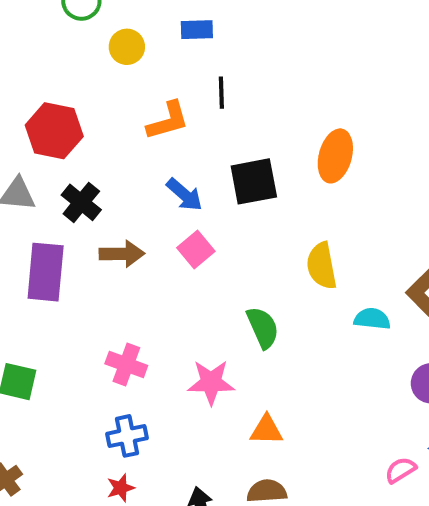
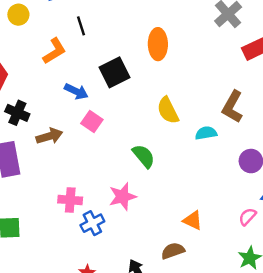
orange triangle: (267, 430) -> (193, 220), moved, turned 40
blue cross: (127, 436) -> (92, 223), moved

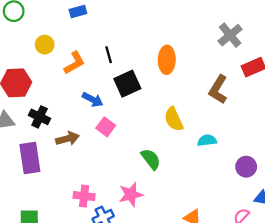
yellow circle: (18, 15) -> (45, 45), moved
black line: (81, 26) -> (109, 55), moved
brown L-shape: (232, 107) -> (218, 89), moved

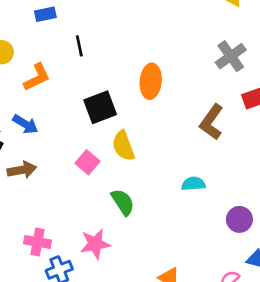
black line: (109, 55) -> (79, 46), moved
blue arrow: (93, 100) -> (25, 124), moved
yellow semicircle: (174, 119) -> (123, 146), moved
pink square: (106, 127) -> (87, 162), moved

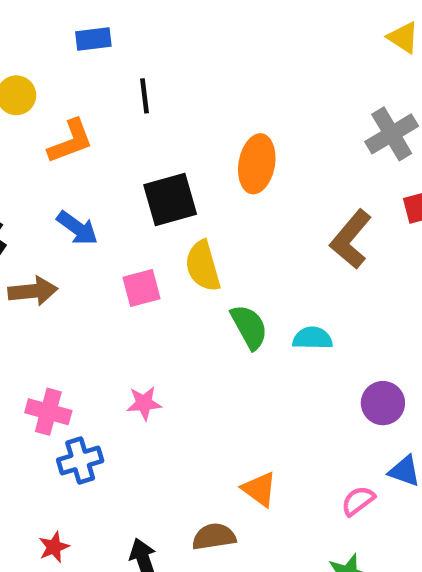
blue arrow: (25, 124) -> (77, 228), moved
pink square: (87, 162) -> (141, 288), turned 30
green semicircle: (123, 202) -> (249, 327), moved
pink star: (95, 244) -> (144, 403), moved, size x0.7

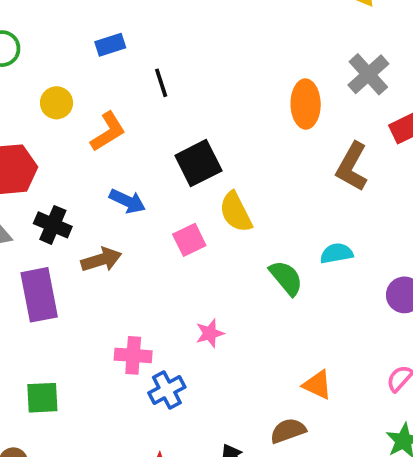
orange ellipse: (257, 164) -> (306, 104), moved
green semicircle: (249, 327) -> (286, 278), moved

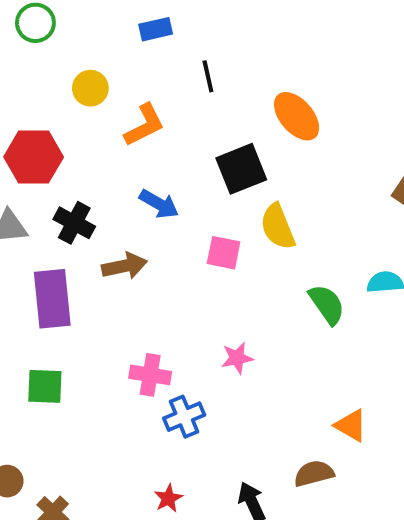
orange ellipse: (306, 104) -> (297, 116), moved, turned -45
pink square: (189, 240) -> (224, 253), turned 32
green square: (42, 398) -> (45, 386), moved

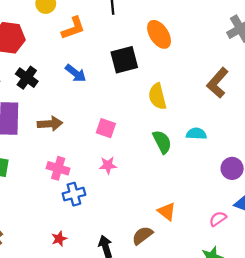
yellow semicircle: (278, 227) -> (157, 96), moved
pink square: (224, 253) -> (106, 128), moved
brown arrow: (124, 266) -> (50, 124), moved
brown semicircle: (314, 473) -> (142, 235), turned -30

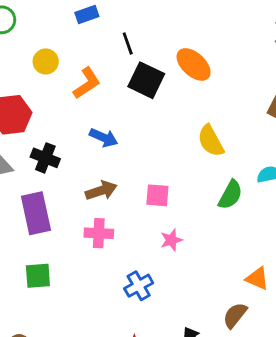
black square: (124, 60) -> (146, 80), moved, turned -36
brown arrow: (50, 124) -> (101, 191), moved
green semicircle: (162, 142) -> (230, 195), turned 70
pink cross: (58, 168) -> (99, 233), moved

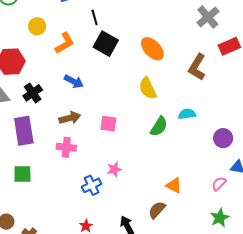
orange ellipse: (194, 64) -> (152, 49), moved
black cross: (45, 158) -> (33, 93), turned 30
pink star: (171, 240) -> (114, 169), moved

